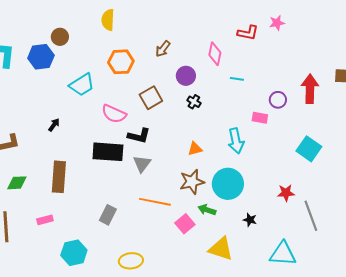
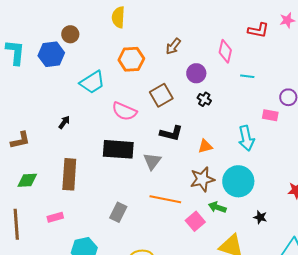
black L-shape: (139, 136) -> (171, 133), moved

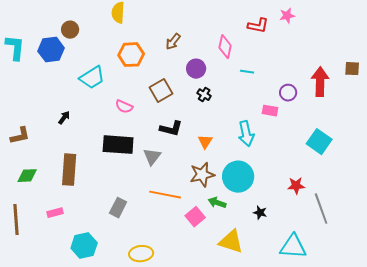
pink semicircle: (124, 111) -> (124, 107), size x0.7
orange triangle: (205, 146) -> (205, 142), turned -42

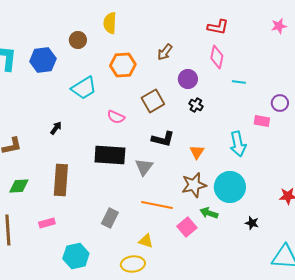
red L-shape: (258, 26) -> (218, 27), moved
brown circle: (70, 30) -> (78, 40), moved
yellow triangle: (231, 242) -> (146, 241), moved, size x0.6

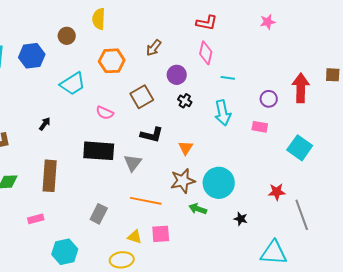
pink rectangle: (262, 121) -> (260, 127), moved
cyan arrow: (238, 144) -> (223, 113), moved
pink square: (187, 227) -> (161, 234), moved, turned 36

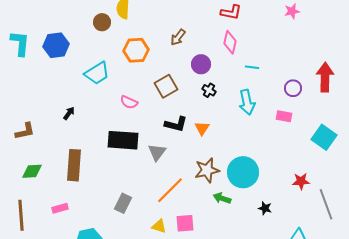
brown circle: (67, 36) -> (102, 22), moved
orange triangle: (186, 148) -> (202, 128), moved
orange line: (146, 201) -> (170, 190), turned -56

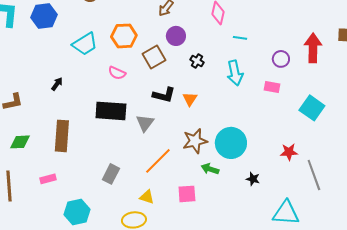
orange hexagon: (136, 50) -> (124, 36), moved
purple circle: (201, 64) -> (176, 36), moved
pink square: (185, 223) -> (187, 194), moved

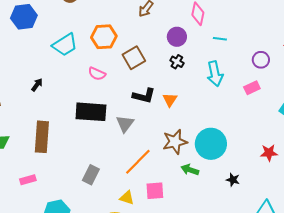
purple circle: (176, 36) -> (177, 37), moved
pink rectangle: (272, 87) -> (252, 88), turned -35
pink square: (187, 194) -> (155, 191), moved

